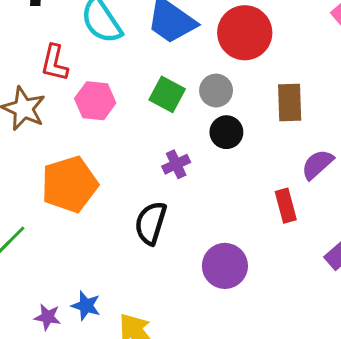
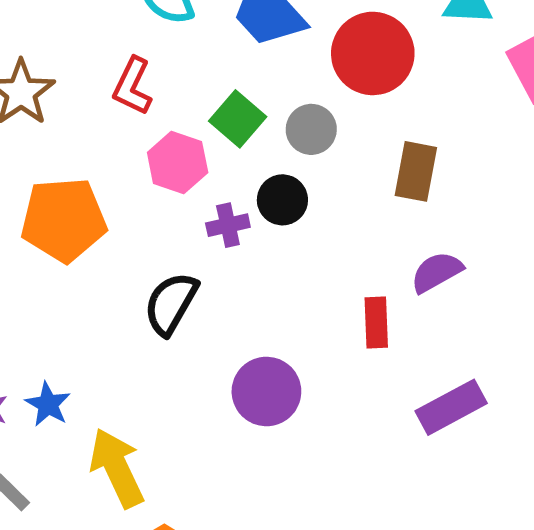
red L-shape: (54, 63) -> (132, 86), moved
pink hexagon: (95, 101) -> (178, 162), moved
black circle: (226, 132) -> (282, 200), moved

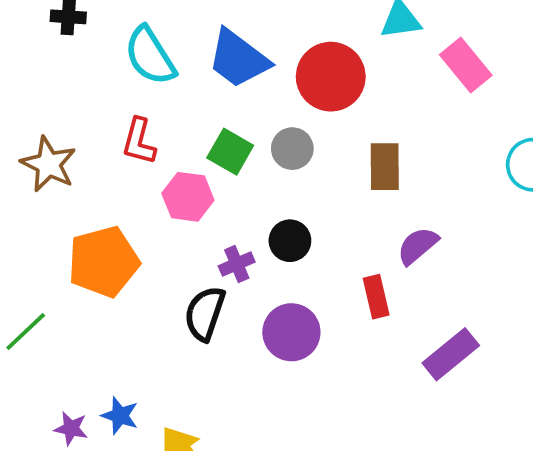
black circle: (282, 200) -> (290, 241), moved
purple cross: (228, 225) -> (237, 264), moved
purple circle: (266, 392) -> (291, 332), moved

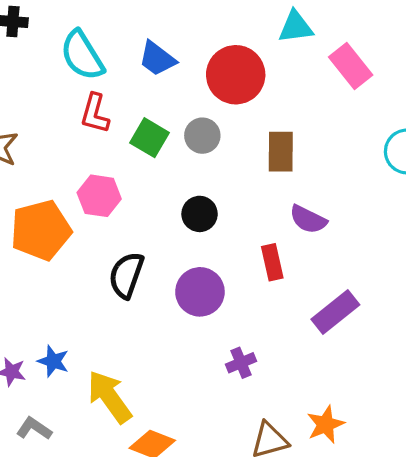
blue trapezoid: (238, 59) -> (157, 59), size x0.7
red L-shape: (139, 141) -> (95, 113), moved
pink hexagon: (188, 197) -> (99, 196), moved
purple semicircle: (418, 246) -> (308, 219), turned -114
purple cross: (237, 264) -> (241, 363), moved

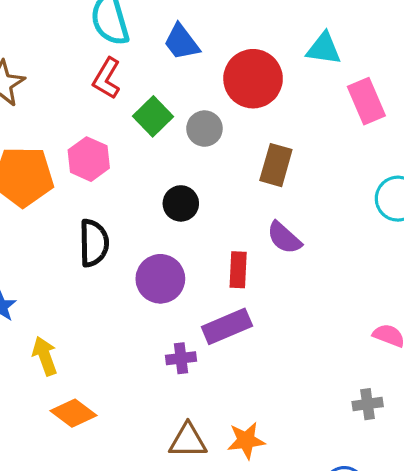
black semicircle: (126, 275) -> (94, 243), turned 144
purple rectangle: (335, 312) -> (227, 326), moved
yellow arrow: (109, 397) -> (45, 356), size x0.7

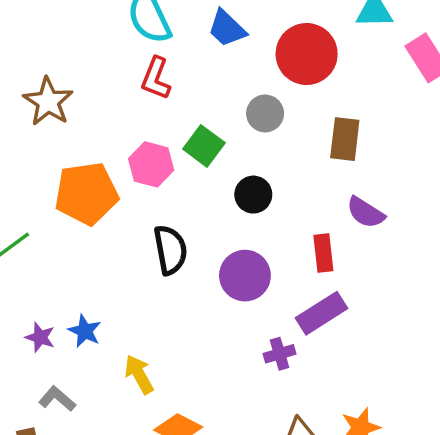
green square: (153, 116) -> (204, 146), moved

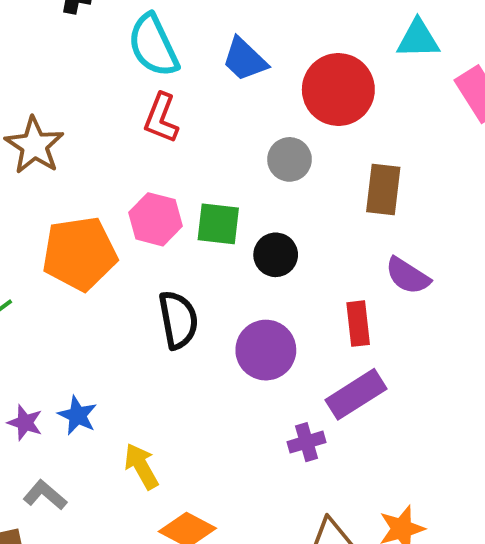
green square: (204, 146) -> (218, 224), moved, turned -30

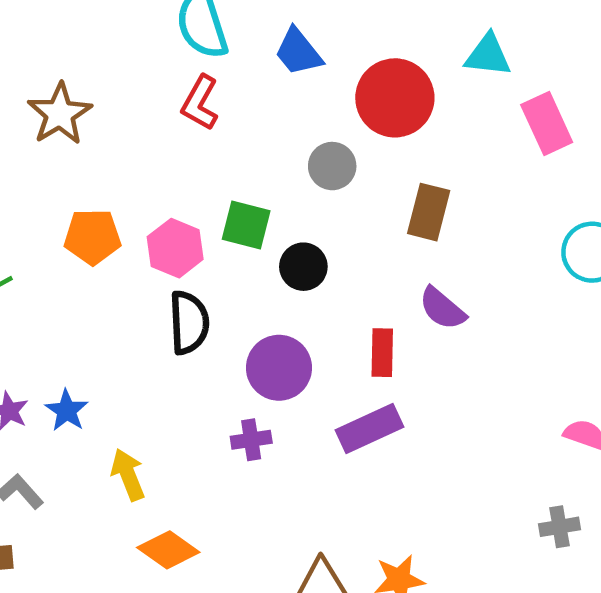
pink hexagon: (156, 219) -> (175, 248), moved
orange pentagon: (80, 254) -> (92, 237), size x0.7
purple cross: (307, 442) -> (251, 440), moved

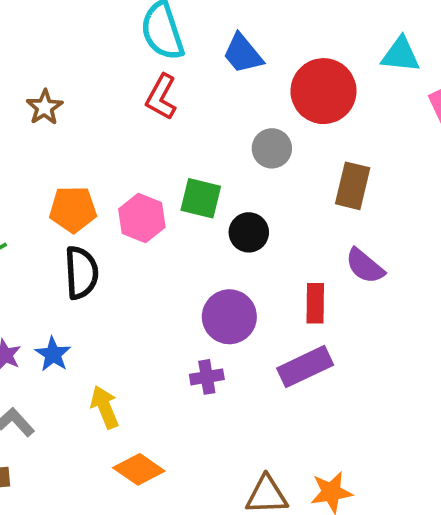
brown star: (60, 114) -> (45, 107), size x0.7
black semicircle: (189, 322) -> (81, 273), moved

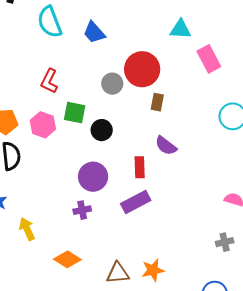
red circle: (324, 91) -> (142, 69), moved
red L-shape: (161, 97) -> (49, 81), moved
brown rectangle: (353, 186) -> (157, 102), size x0.7
orange diamond: (139, 469) -> (67, 259), moved

